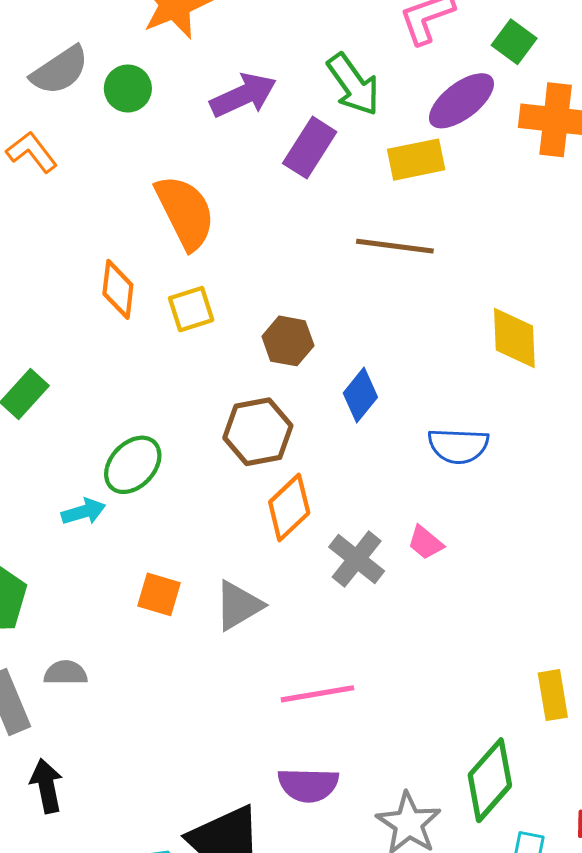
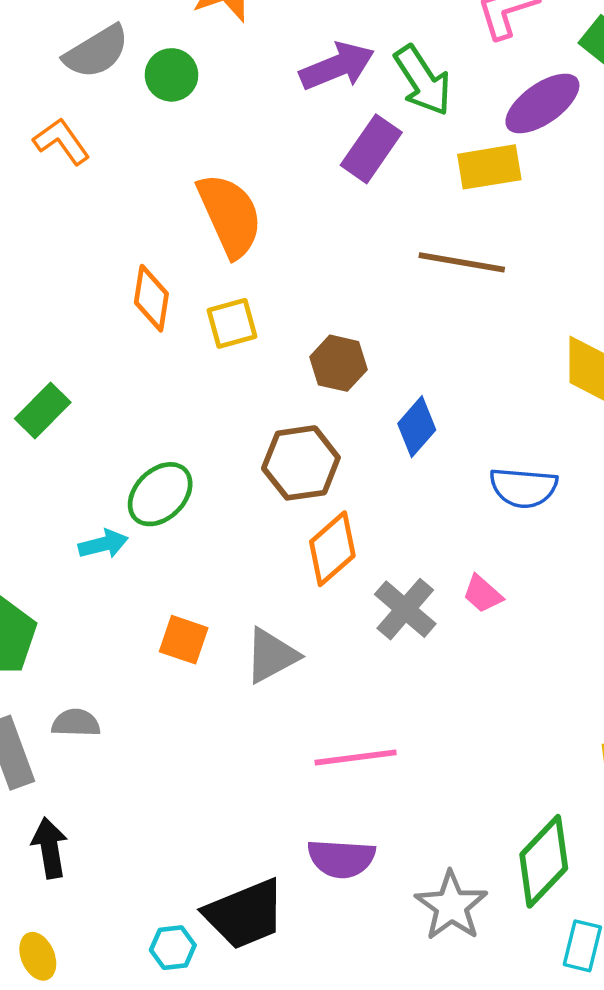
purple arrow: (243, 95) -> (337, 66), moved

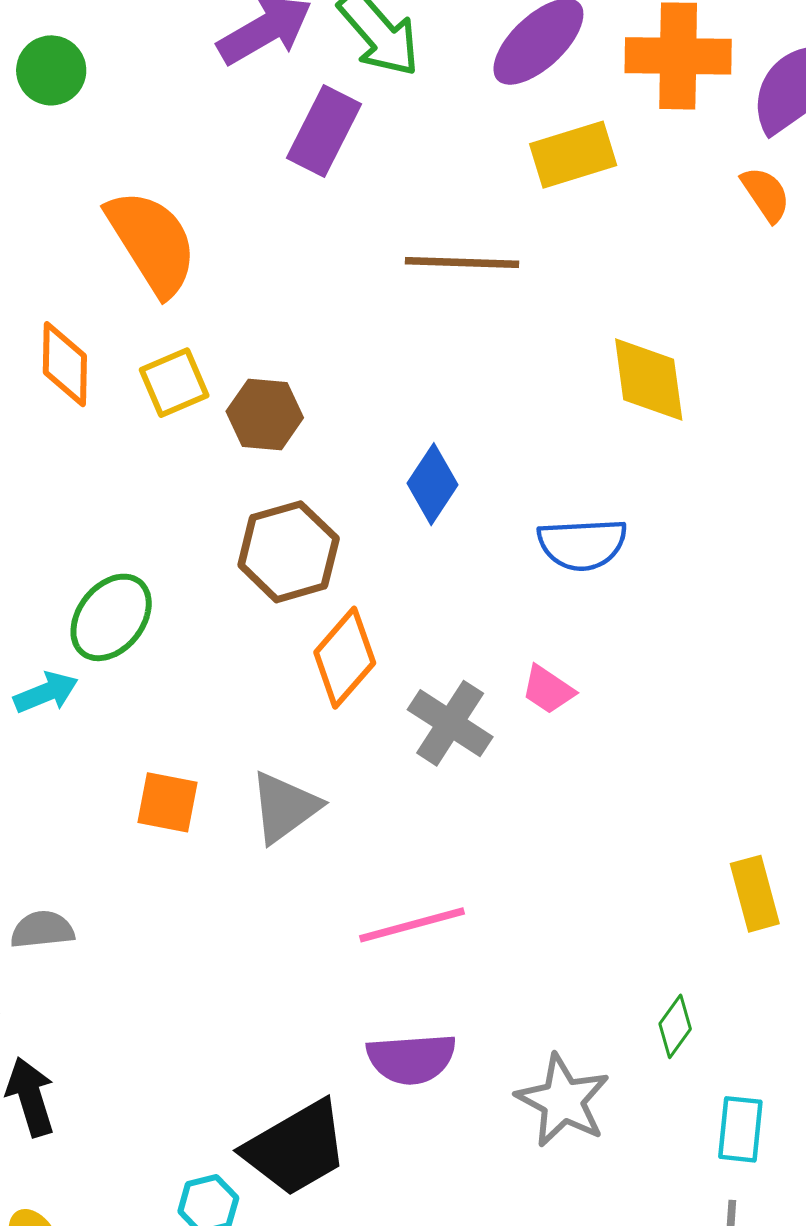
yellow rectangle: (489, 167) -> (573, 155), moved
brown hexagon: (338, 363) -> (265, 415), moved
green diamond: (544, 861) -> (675, 1026), size x0.5

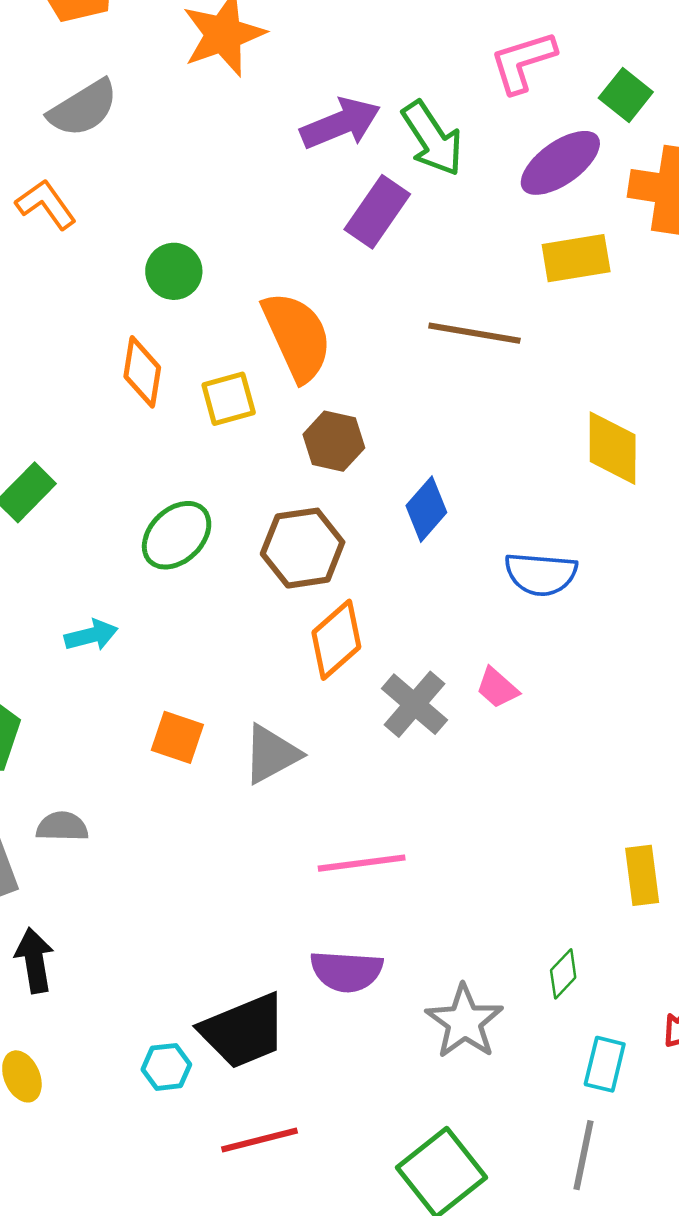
green circle: (51, 70) -> (174, 271), moved
orange semicircle: (152, 242) -> (297, 336), moved
brown hexagon: (265, 415) -> (334, 441), moved
green ellipse: (111, 617) -> (177, 535), moved

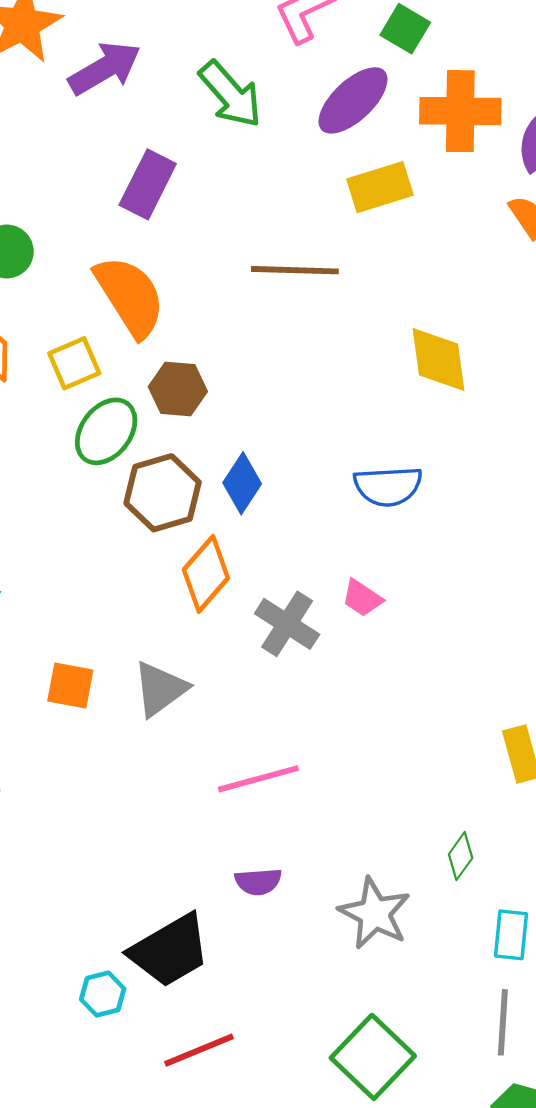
purple arrow: (340, 123) -> (105, 68), moved
purple rectangle: (377, 212) -> (148, 184), moved
blue diamond: (426, 509) -> (242, 483), moved
green ellipse: (177, 535) -> (106, 431), moved
purple semicircle: (347, 971) -> (258, 882), size x0.7

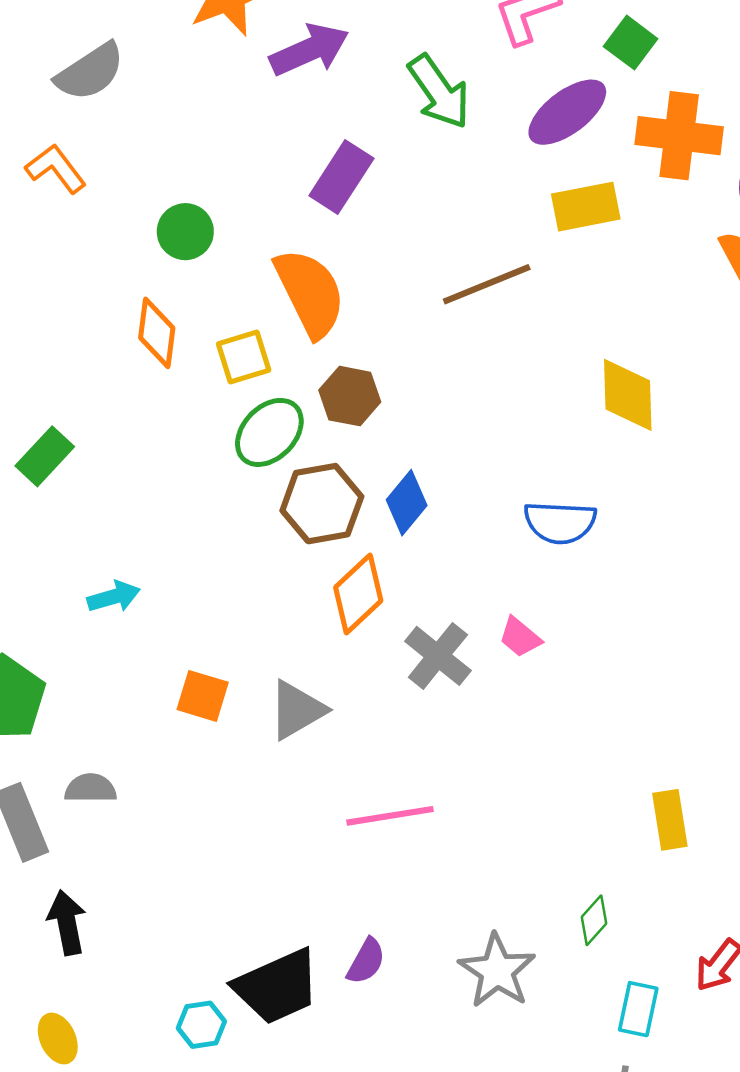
brown line: (295, 270) -> (487, 284), turned -30
purple semicircle: (258, 882) -> (366, 961), moved, turned -63

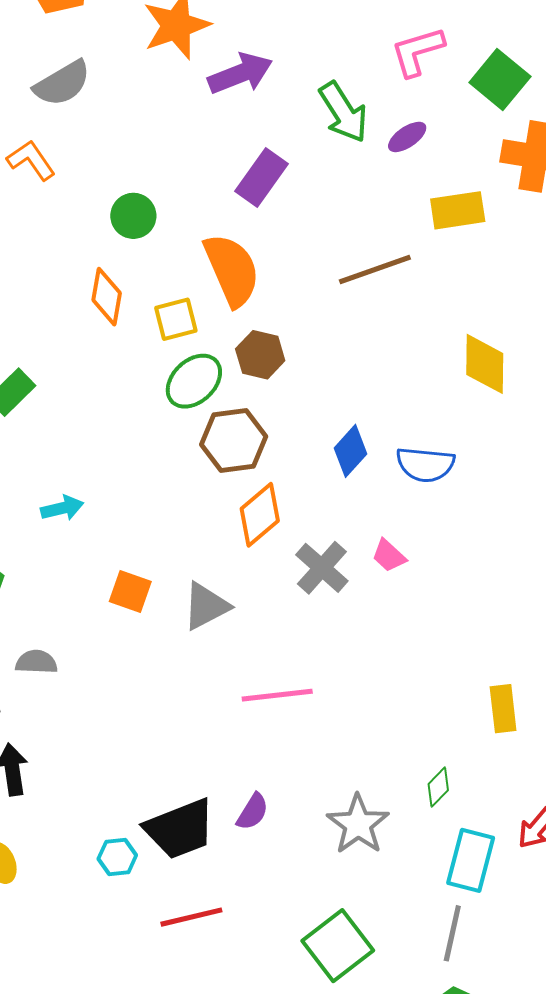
green square: (631, 43) -> (500, 79), size x1.4
purple ellipse: (567, 112) -> (407, 137), moved, size x0.6
blue diamond: (407, 503) -> (351, 451), moved
cyan rectangle: (638, 1009) -> (471, 860), size x1.4

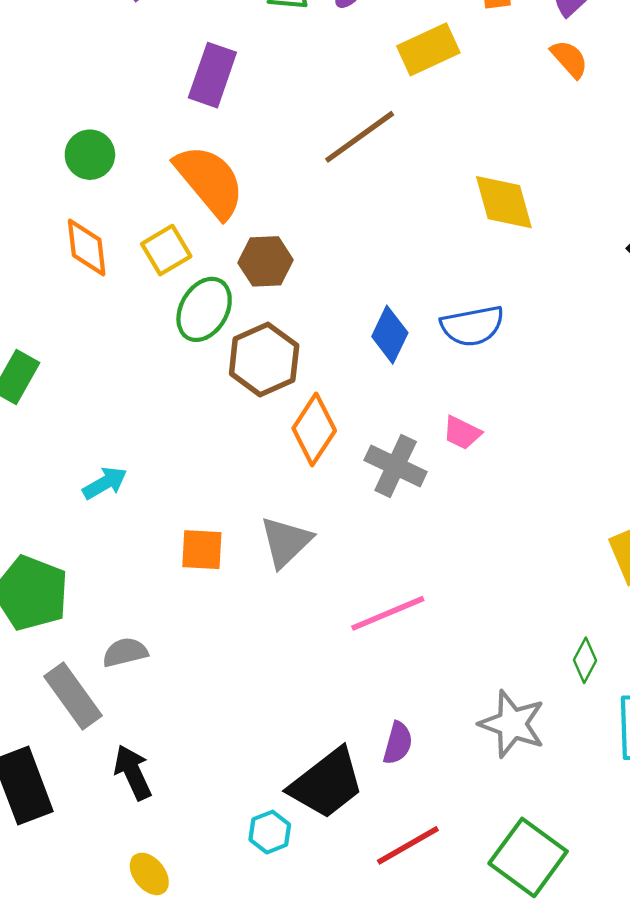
red line: (191, 917) -> (408, 845), moved

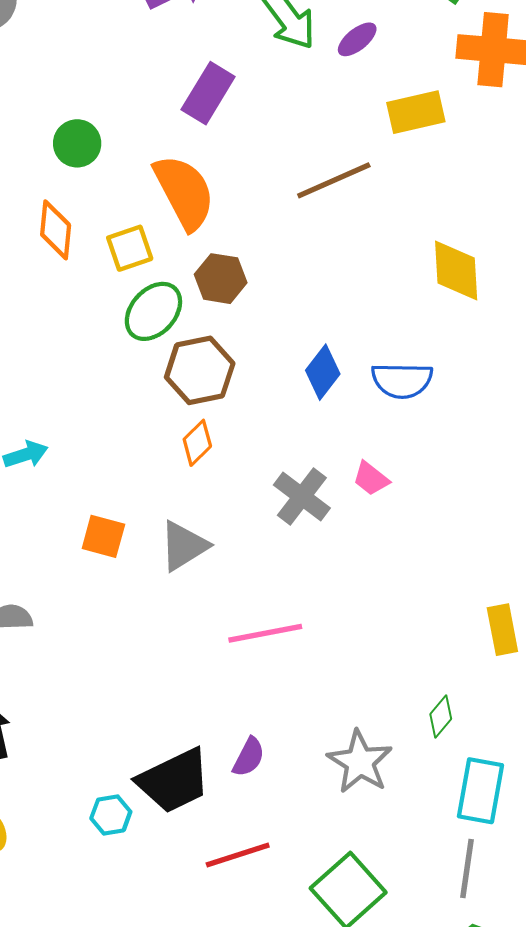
orange diamond: (314, 429) -> (197, 443), moved, size x0.7

